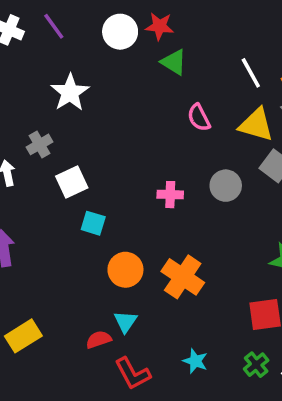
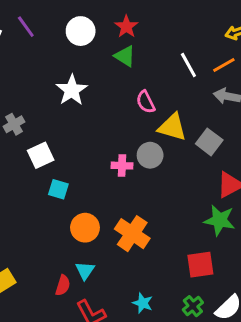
red star: (159, 26) -> (126, 27), moved, turned 30
white star: (70, 92) -> (72, 90), moved
yellow triangle: (256, 125) -> (172, 127), moved
gray circle: (226, 186) -> (150, 155), moved
red semicircle: (99, 340) -> (63, 285), turned 126

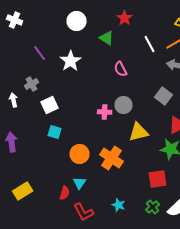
purple line: (26, 27) -> (40, 53), moved
red star: (126, 27) -> (125, 18), moved
yellow triangle: (172, 127) -> (139, 132), moved, turned -30
cyan square: (58, 189) -> (55, 132), moved

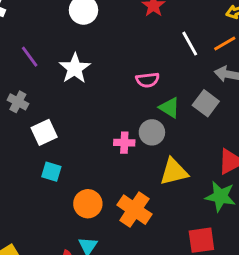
green triangle: (107, 38) -> (169, 108), moved
pink semicircle: (121, 69) -> (148, 80), turned -70
gray cross: (32, 84) -> (18, 102), turned -32
gray square: (164, 96) -> (206, 103), moved

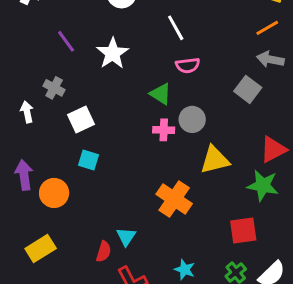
white line: (190, 44) -> (176, 28), moved
green triangle: (169, 108) -> (161, 94), moved
orange circle: (88, 204) -> (54, 193), moved

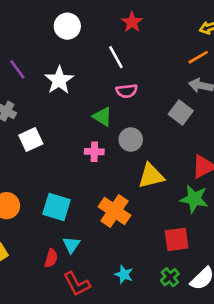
pink cross: (164, 130) -> (94, 152), moved
cyan square: (89, 160) -> (56, 207), moved, size x1.5

